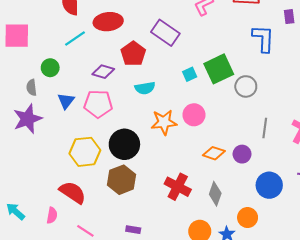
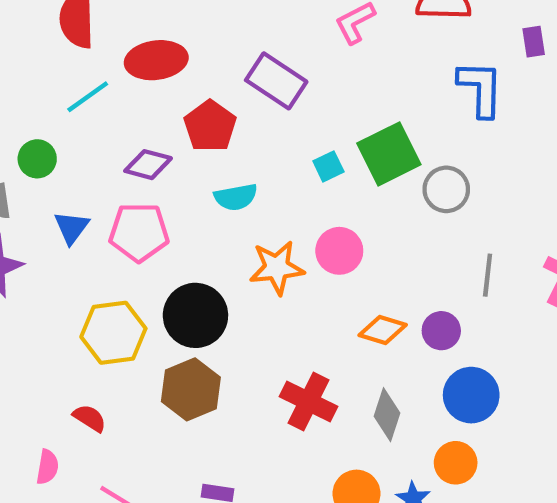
blue circle: (269, 185) -> (471, 395), moved
red semicircle: (73, 192) -> (90, 418), size x0.6

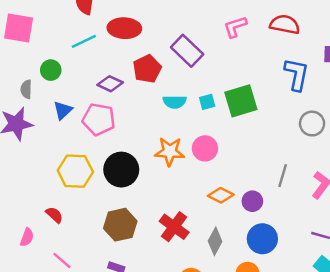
gray circle: (446, 189) -> (312, 124), moved
cyan semicircle: (236, 197) -> (175, 102), moved
brown hexagon: (191, 389) -> (120, 225), moved

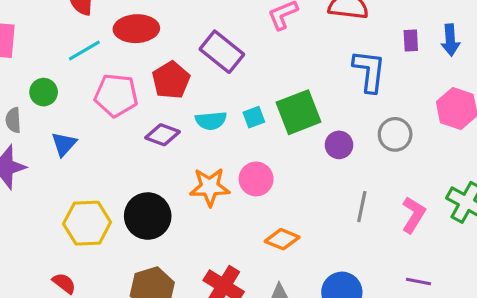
purple diamond: (110, 84) -> (163, 135), moved
pink pentagon: (99, 119) -> (116, 95), moved
purple circle: (252, 201) -> (339, 145), moved

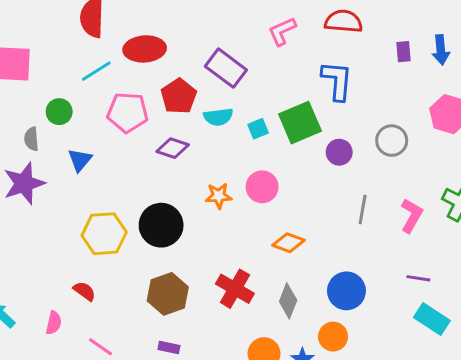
blue L-shape: (369, 71) -> (337, 81), moved
cyan semicircle: (211, 121) -> (218, 117), moved
orange star: (210, 187) -> (219, 196), size x0.7

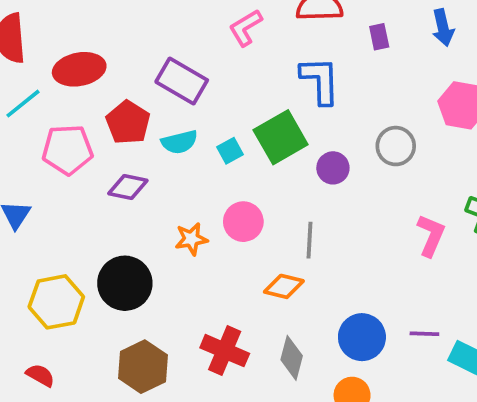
purple rectangle: (404, 52) -> (379, 37), moved
gray line: (363, 210) -> (309, 240), moved
purple line: (418, 278) -> (424, 334), moved

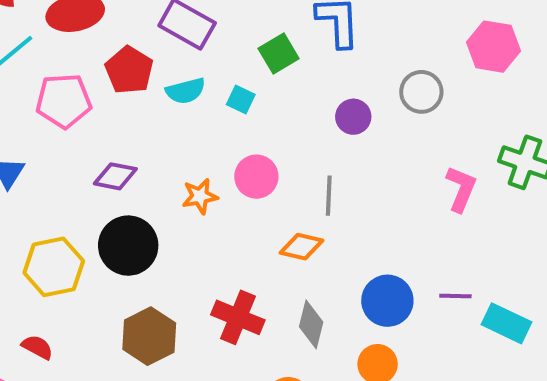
green square: (281, 137) -> (279, 54), moved, size x0.7
cyan square: (230, 151) -> (241, 100), turned -35
purple diamond: (128, 187) -> (115, 176), moved

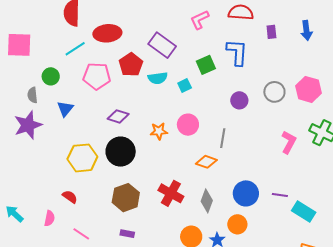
pink hexagon: (493, 47) -> (309, 89), moved
cyan square: (241, 100) -> (185, 85), turned 32

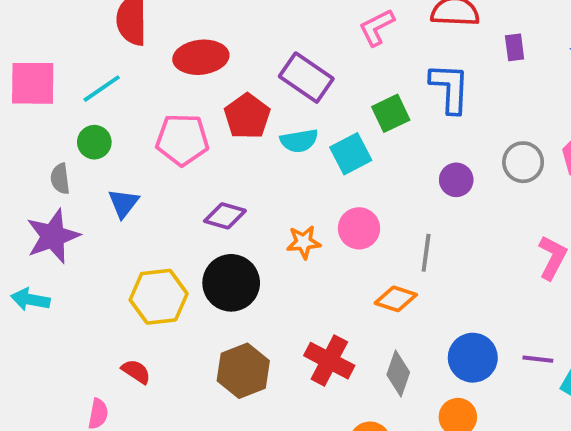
cyan line: (75, 49) -> (102, 89), moved
cyan square: (185, 85) -> (351, 154), size x1.5
cyan arrow: (15, 214) -> (30, 300), moved, turned -30

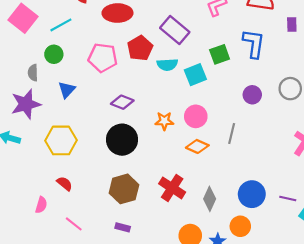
pink square: (33, 83) -> (23, 18), turned 32
yellow hexagon: (159, 297) -> (61, 140), moved
orange diamond: (396, 299) -> (197, 146), moved

